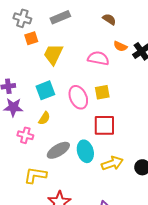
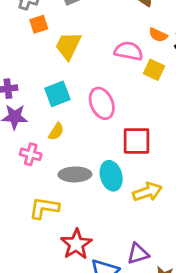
yellow square: (102, 92) -> (154, 70), moved, turned 35
gray ellipse: (58, 150) -> (75, 174), turned 30

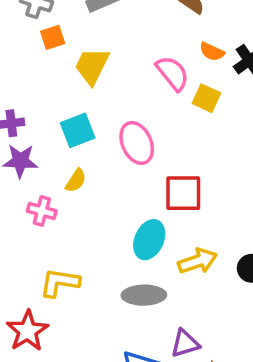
pink semicircle: (129, 51) -> (172, 73), turned 40
gray ellipse: (75, 174) -> (144, 295), moved
cyan ellipse: (111, 176) -> (149, 240), turned 40
red star: (76, 244) -> (27, 331), moved

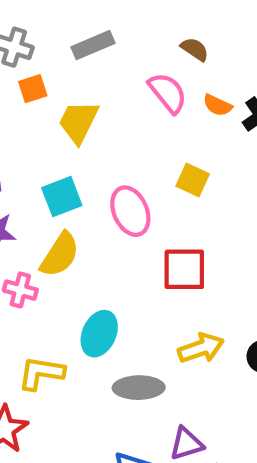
pink semicircle: (172, 73) -> (168, 93), moved
yellow square: (206, 98) -> (193, 180), moved
yellow semicircle: (76, 181) -> (60, 255), size x1.6
cyan ellipse: (149, 240) -> (99, 334), moved

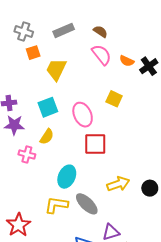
brown semicircle: (195, 49) -> (100, 32), moved
yellow semicircle: (60, 255) -> (47, 137), size x0.7
red square: (184, 269) -> (95, 144), moved
yellow L-shape: (41, 373) -> (56, 205), moved
gray ellipse: (139, 388) -> (87, 204), turned 45

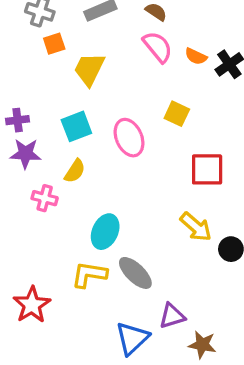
red square: (95, 144) -> (207, 169), moved
yellow arrow: (118, 184) -> (196, 227), moved, turned 60

